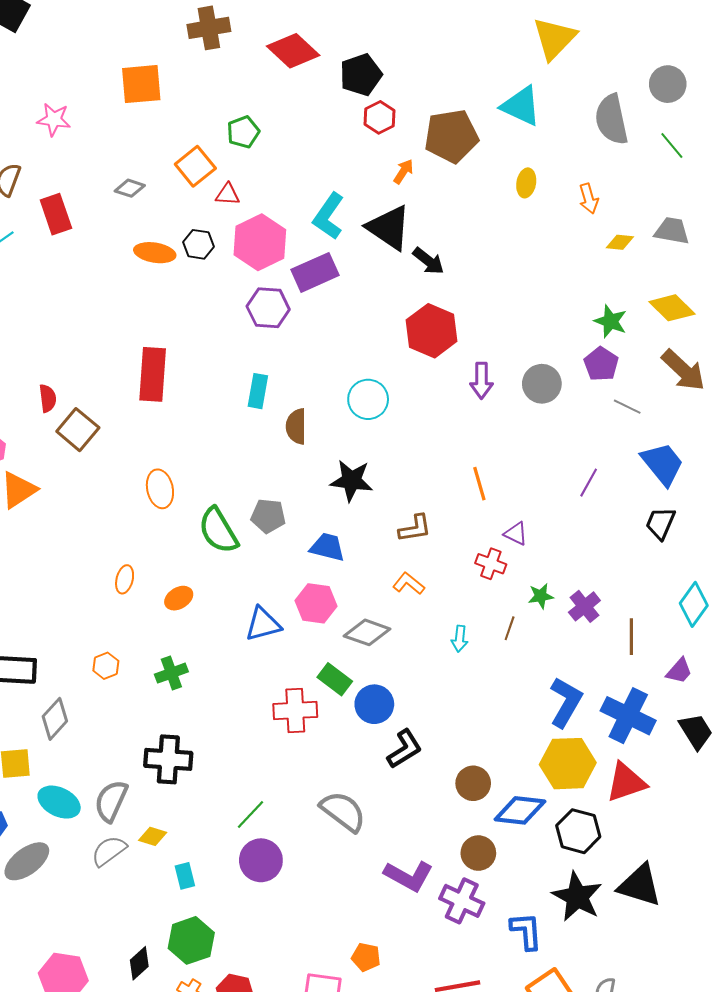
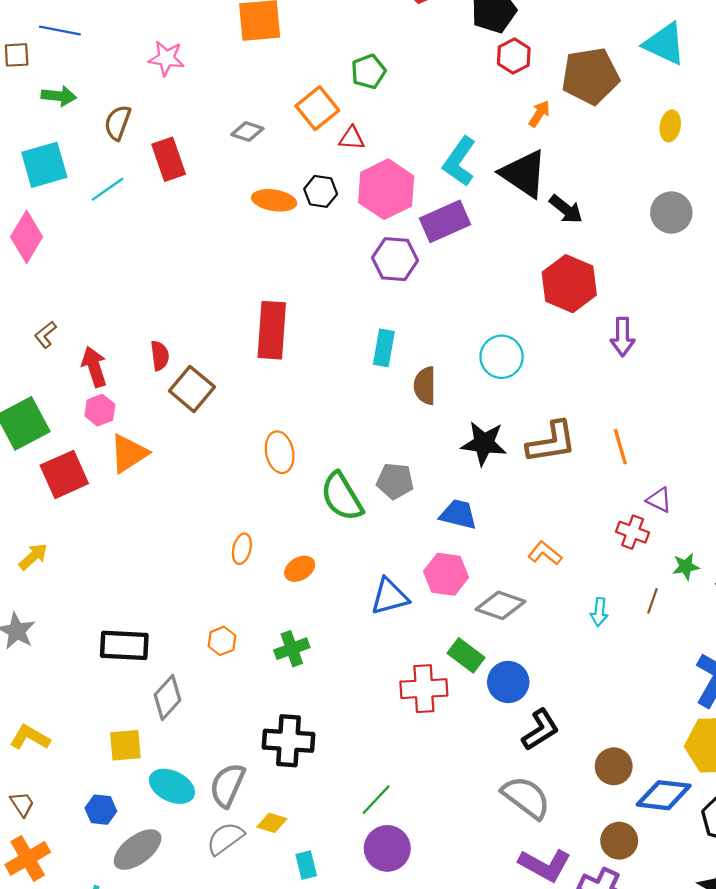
gray circle: (542, 384) -> (671, 213), moved
brown L-shape: (415, 528) -> (552, 442), moved, size x1.4
gray semicircle: (343, 811) -> (526, 797), moved

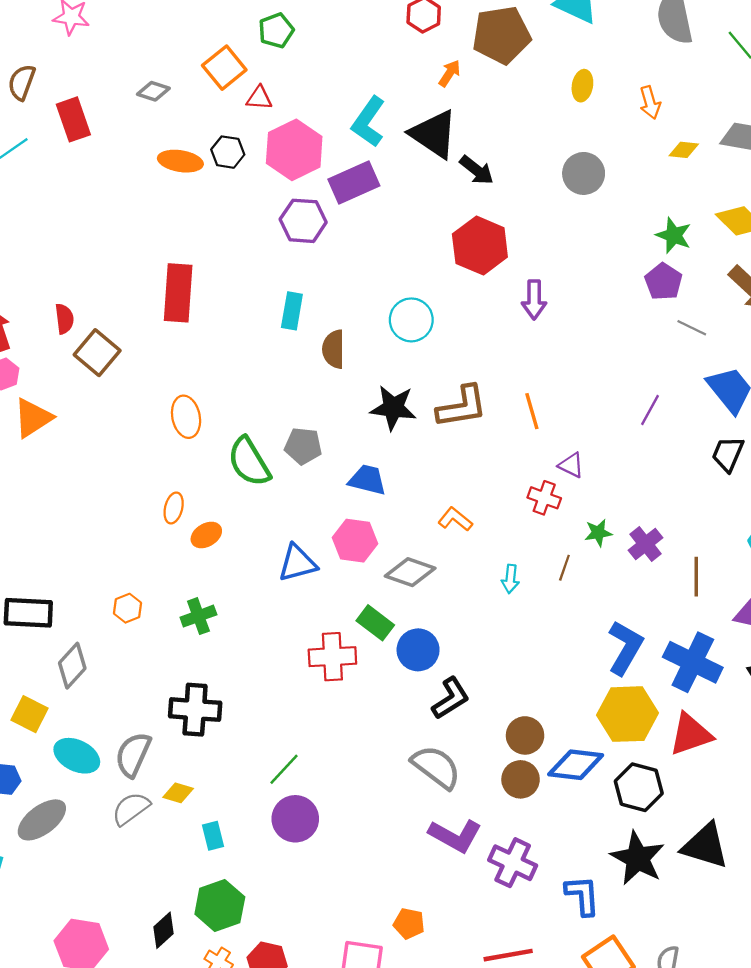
orange ellipse: (242, 549) -> (174, 508), moved
yellow square: (125, 745) -> (29, 714), turned 32
brown circle: (619, 841) -> (521, 779), moved

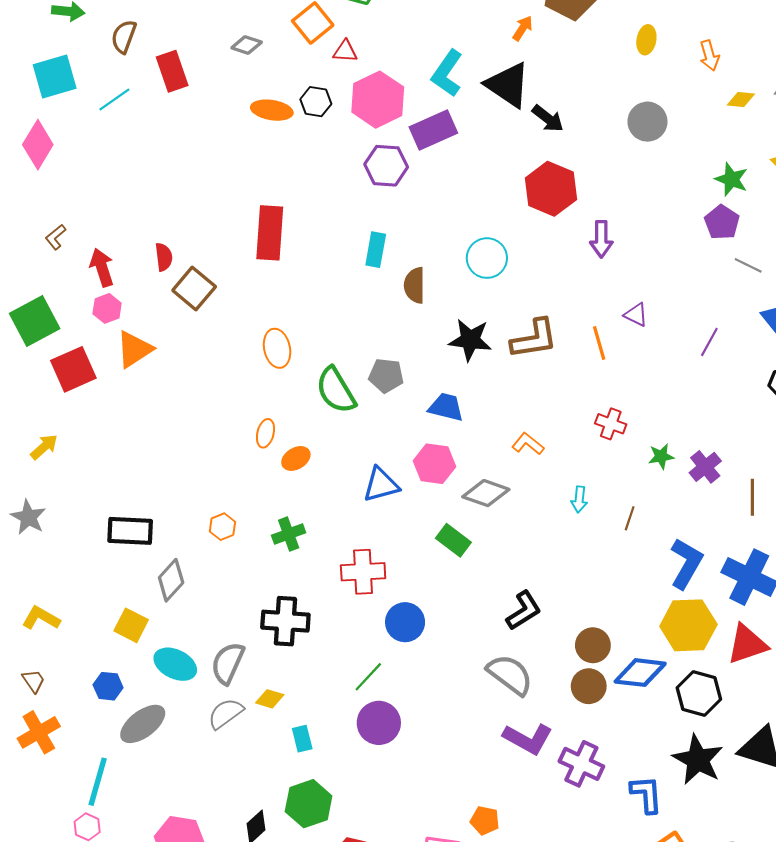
purple triangle: (571, 465) -> (636, 315), moved
brown line: (564, 568) -> (630, 518), moved
blue circle: (418, 650) -> (405, 622), moved
red cross: (332, 657) -> (363, 572), moved

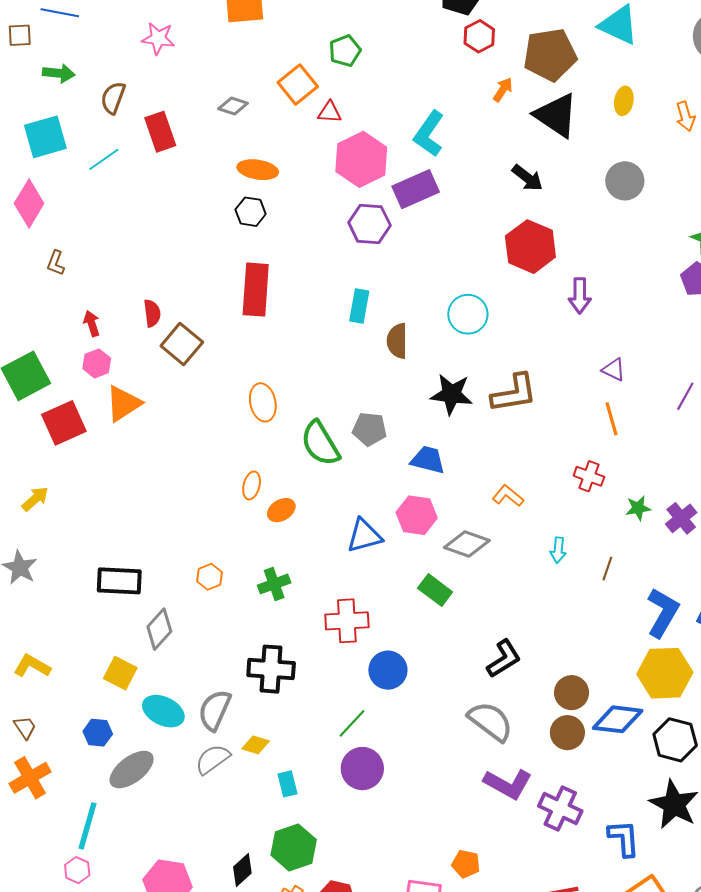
black triangle: (508, 85) -> (556, 115), moved
black hexagon: (316, 102) -> (251, 212), moved
brown L-shape: (56, 237) -> (56, 263), moved, turned -30
red arrow: (102, 267) -> (92, 323), size x0.7
orange line: (599, 343) -> (612, 419), moved

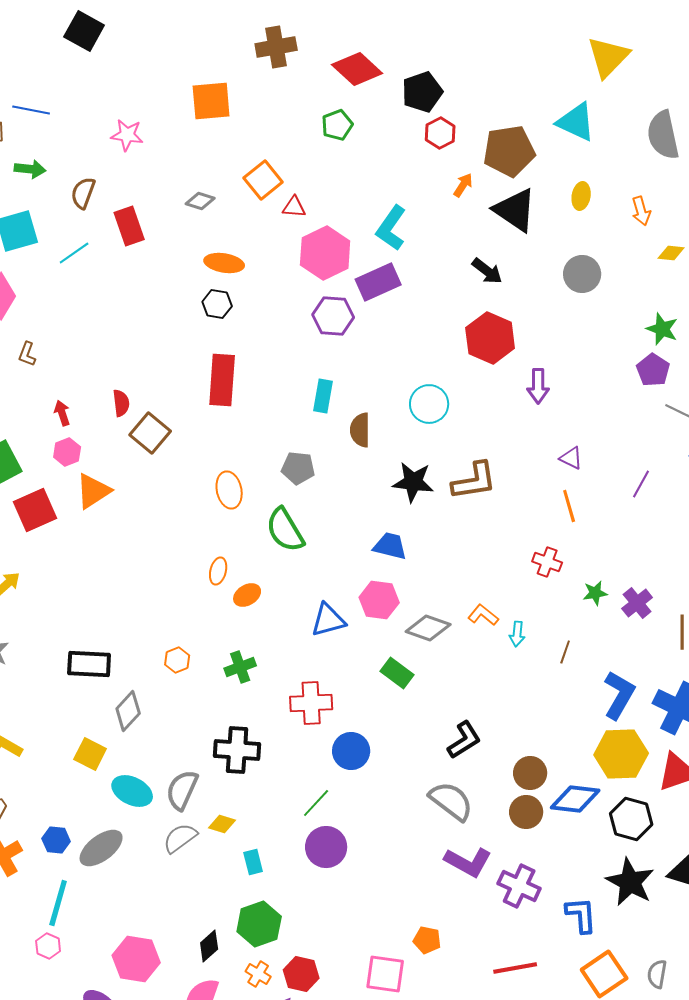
green pentagon: (345, 51) -> (337, 125), moved
gray pentagon: (369, 429) -> (298, 468), moved
orange L-shape: (508, 496) -> (483, 615), moved
blue hexagon: (98, 733) -> (56, 840), moved

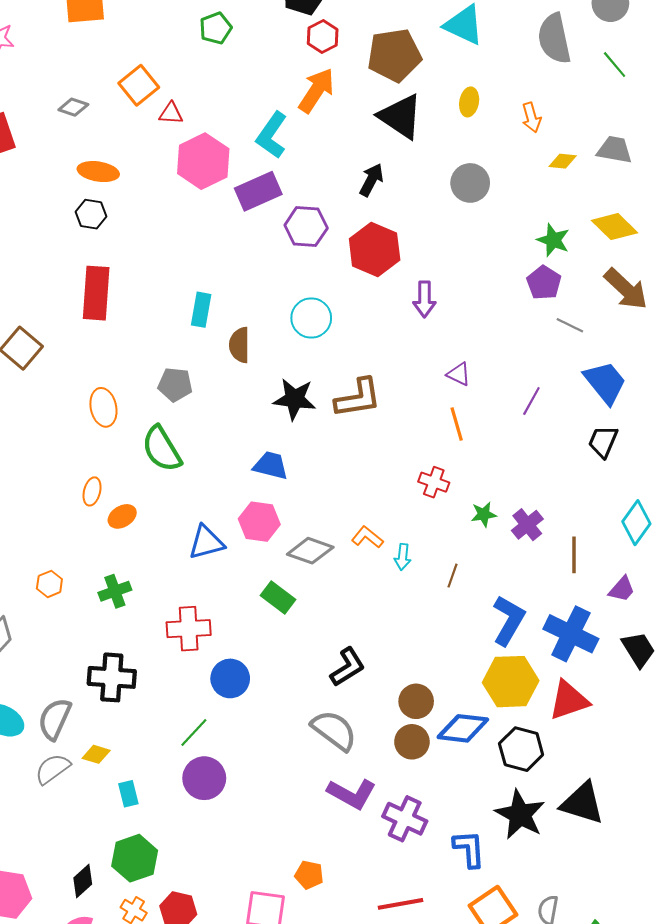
orange arrow: (463, 185) -> (316, 91), moved, size x1.8
black arrow: (487, 271) -> (371, 180), turned -100
purple hexagon: (333, 316) -> (306, 227), moved

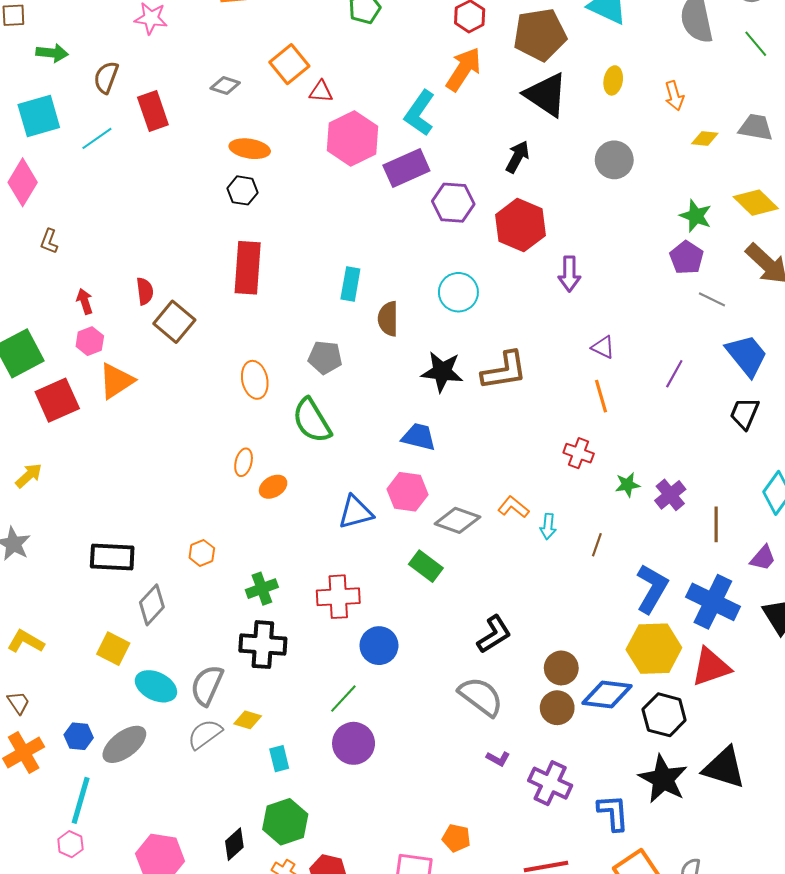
green cross: (115, 591) -> (262, 589), moved
purple L-shape: (352, 794) -> (498, 759), size x0.5

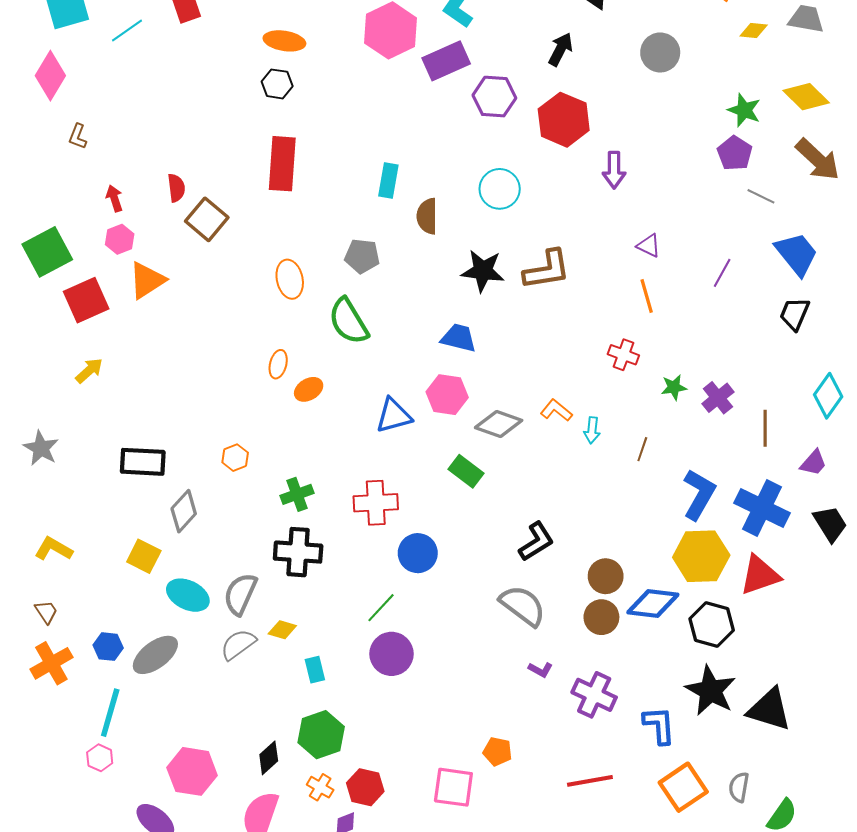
yellow arrow: (29, 476) -> (89, 370), moved
black triangle: (724, 768) -> (769, 710), moved

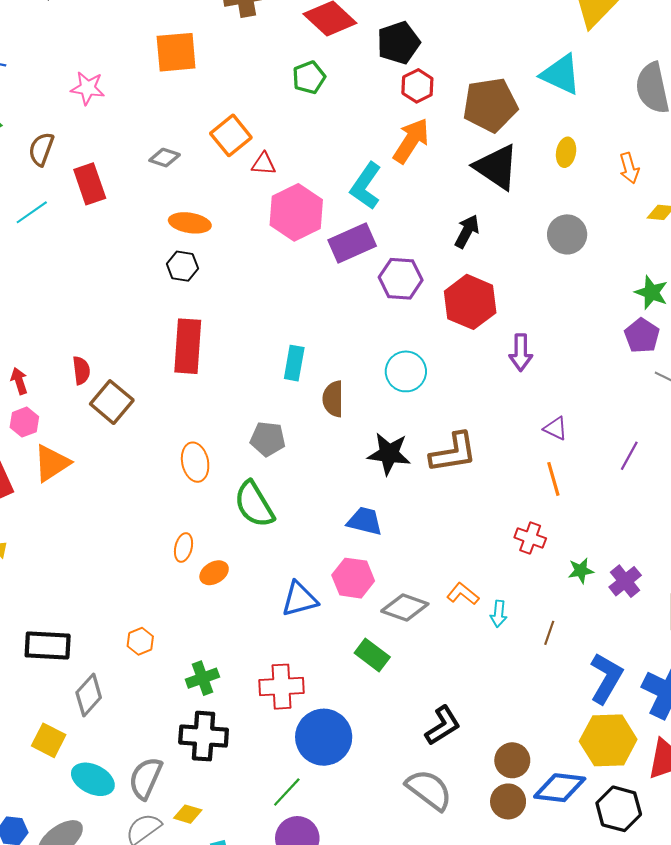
blue circle: (418, 553) -> (324, 737), size x1.4

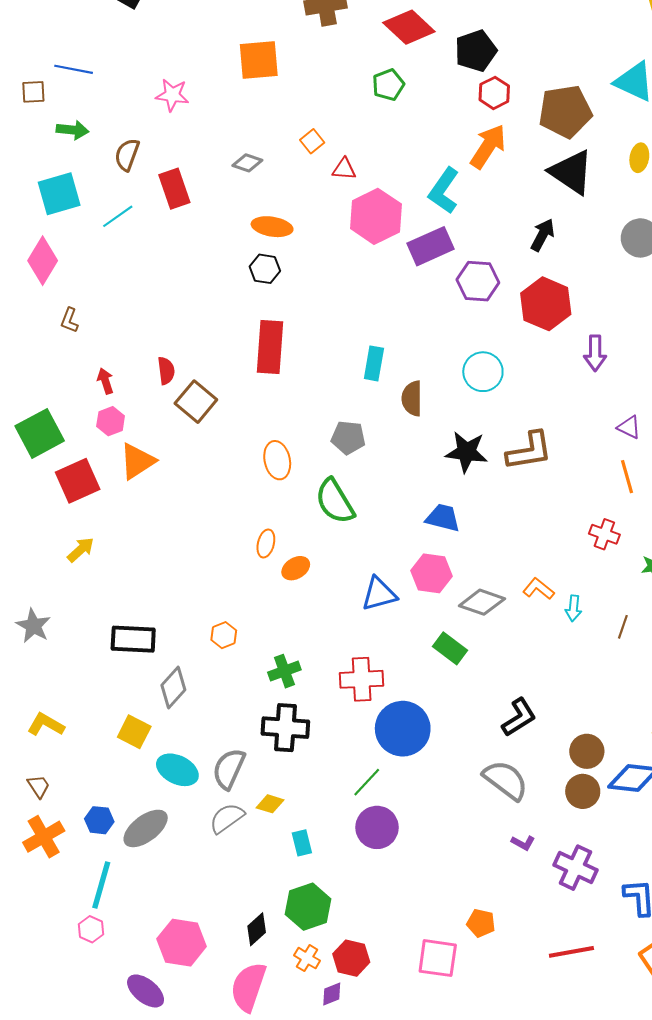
orange square: (231, 135) -> (312, 141), size x0.6

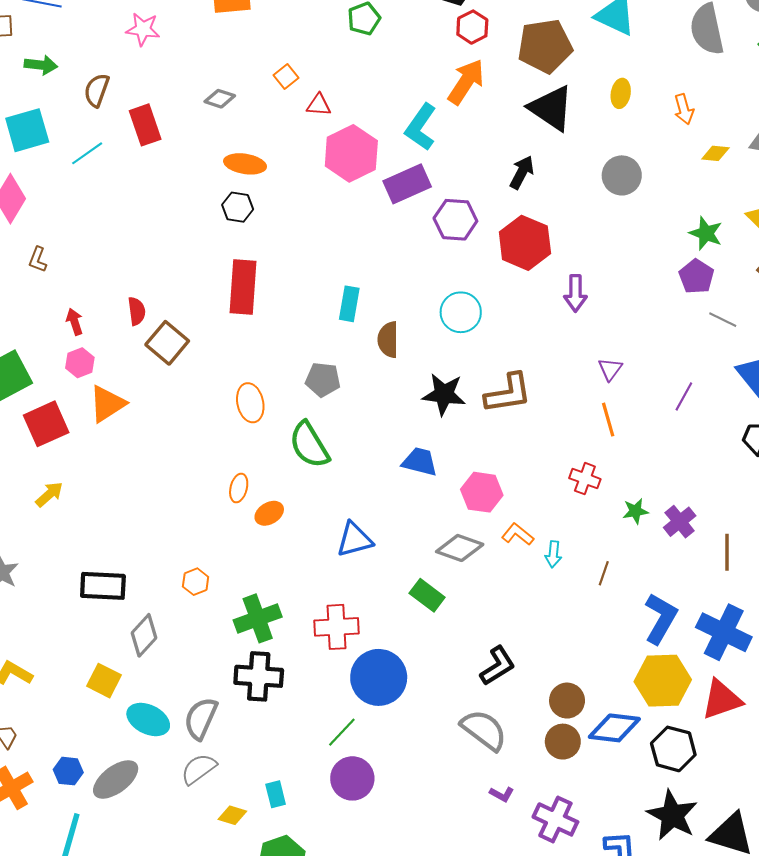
purple triangle: (629, 427) -> (610, 369), turned 40
pink hexagon: (432, 573) -> (482, 492), moved
green cross: (284, 671) -> (258, 618), size x1.4
yellow diamond: (270, 804) -> (232, 815), moved

